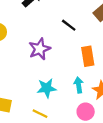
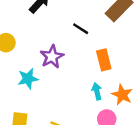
cyan star: (47, 88) -> (28, 79), moved

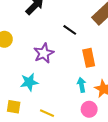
cyan star: (28, 79) -> (29, 82), moved

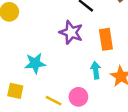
purple star: (44, 53) -> (71, 32), moved, turned -30
pink circle: (89, 109) -> (78, 97), moved

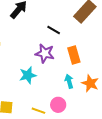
cyan star: (35, 63) -> (28, 75), moved

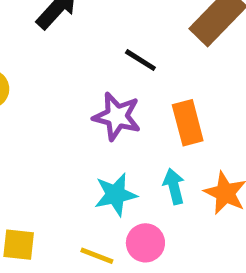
cyan star: (28, 75) -> (116, 195), moved

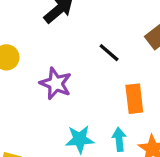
purple star: (117, 116) -> (56, 84), moved

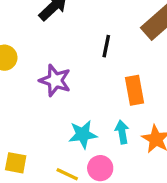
black line: (109, 53) -> (106, 46), turned 65

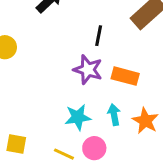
purple star: (55, 80) -> (88, 70), moved
orange rectangle: (134, 90) -> (125, 76), turned -64

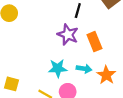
orange rectangle: (125, 76) -> (94, 42), turned 48
cyan arrow: (114, 115) -> (84, 69), turned 104

